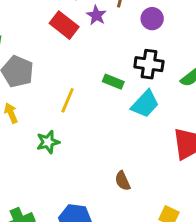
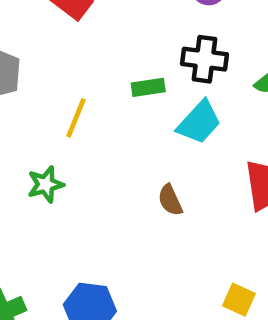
green rectangle: (113, 82) -> (148, 87), turned -30
brown semicircle: (123, 181) -> (170, 200), moved

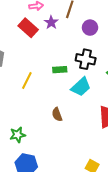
green star: (46, 184) -> (18, 135), moved
brown semicircle: (170, 200) -> (57, 114), moved

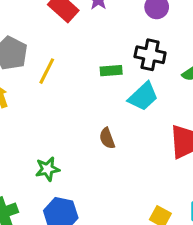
yellow line: (27, 81) -> (47, 71), moved

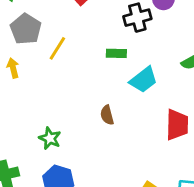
black cross: (150, 55) -> (137, 18), moved, turned -32
green star: (48, 169) -> (50, 138), turned 30

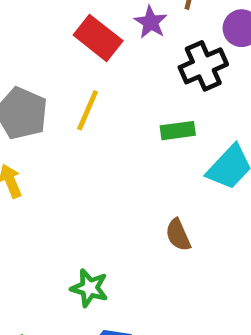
yellow line: (57, 48) -> (88, 110), moved

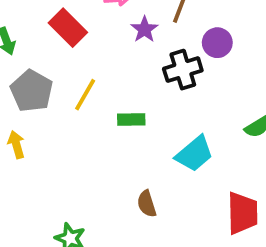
red rectangle: (98, 38) -> (68, 28), moved
green rectangle: (178, 131) -> (131, 119), moved

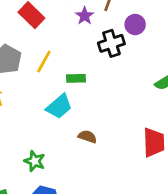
cyan trapezoid: (194, 154) -> (59, 106), moved
brown semicircle: (147, 204) -> (87, 137), turned 126

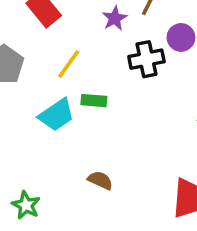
yellow line: (44, 61) -> (69, 64), moved
cyan trapezoid: (59, 106) -> (57, 115), moved

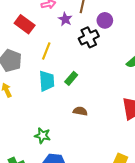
green rectangle: (94, 101) -> (71, 78), moved, turned -40
cyan trapezoid: (57, 115) -> (47, 81), turned -45

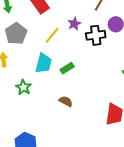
purple star: (65, 19) -> (74, 24), moved
green star: (42, 136) -> (23, 87), moved

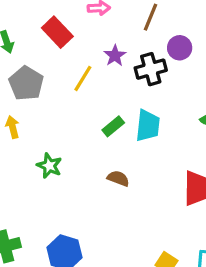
cyan trapezoid: (44, 63) -> (148, 126), moved

